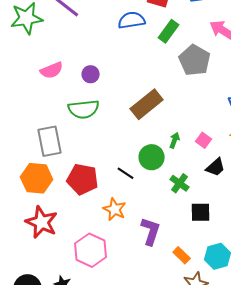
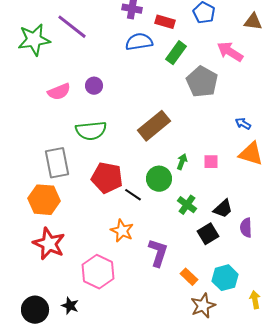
purple circle: (91, 74) -> (94, 86), moved
pink square: (204, 140) -> (211, 162), turned -35
black trapezoid: (216, 167) -> (223, 209), moved
red pentagon: (83, 179) -> (107, 178), moved
black square: (201, 212) -> (208, 234), turned -30

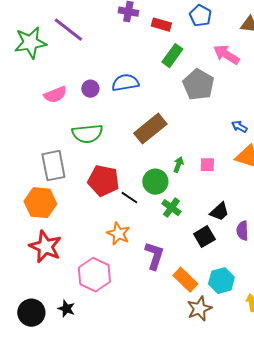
blue semicircle: (139, 42) -> (125, 83), moved
green cross: (187, 205) -> (171, 208), moved
orange rectangle: (189, 277) -> (185, 280), size x1.4

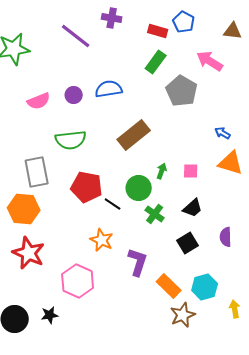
red rectangle: (161, 25) -> (158, 31), moved
purple line: (68, 30) -> (76, 36), moved
black trapezoid: (219, 212) -> (193, 208), moved
black star: (66, 309) -> (50, 315), turned -30

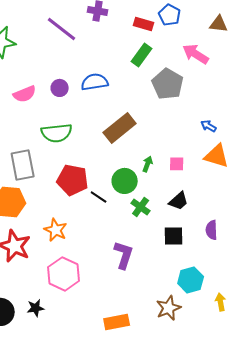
orange star: (102, 240) -> (56, 230), moved
black square: (188, 243) -> (174, 236), turned 30
orange rectangle: (169, 286) -> (117, 322), moved, turned -55

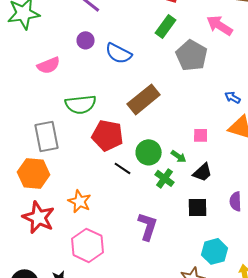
blue semicircle: (95, 82) -> (119, 53), turned -144
purple circle: (60, 88) -> (86, 40), moved
green arrow: (148, 164) -> (179, 156), moved, turned 105
red pentagon: (73, 180) -> (108, 135), moved

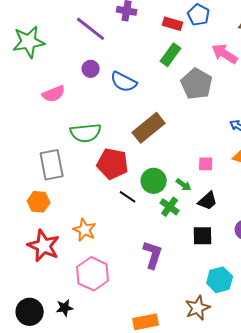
orange hexagon: (34, 173) -> (39, 202), size x0.7

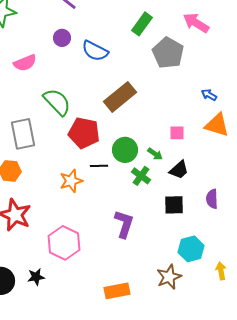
green semicircle: (86, 133) -> (57, 102), turned -128
black line: (128, 197) -> (99, 166), turned -36
orange star: (85, 230) -> (71, 181), moved, turned 30

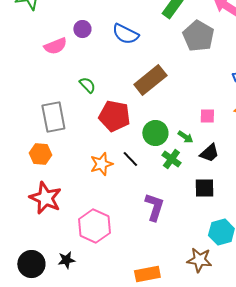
purple circle: (62, 38) -> (82, 29), moved
green semicircle: (57, 102) -> (87, 85), size x0.6
black line: (99, 166) -> (130, 159), moved, turned 48
brown star: (169, 277) -> (199, 260), turned 30

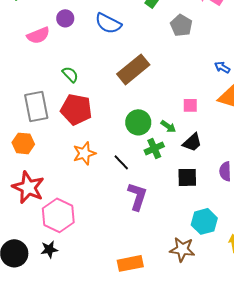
gray pentagon: (198, 36) -> (181, 25), size x0.7
red pentagon: (114, 116) -> (76, 109), moved
black line: (130, 159) -> (121, 162), moved
green cross: (171, 159) -> (154, 148), turned 30
pink hexagon: (94, 226) -> (58, 215), moved

